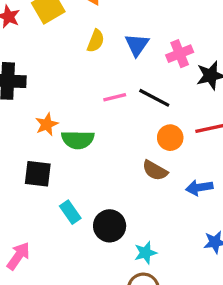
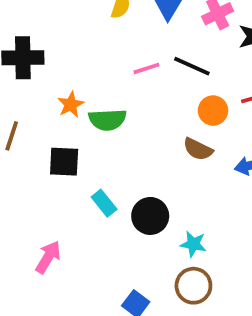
cyan star: (145, 253) -> (193, 244), turned 30

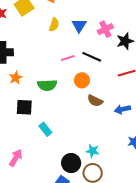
orange star: (71, 104) -> (16, 78), moved
orange circle: (213, 111) -> (82, 80), moved
black circle: (150, 216) -> (71, 163), moved

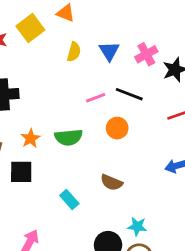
orange star: (16, 78) -> (30, 138), moved
brown semicircle: (95, 101) -> (111, 182), moved
black square: (24, 107) -> (21, 172), moved

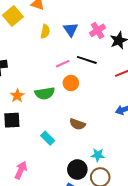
orange circle: (117, 128) -> (71, 83), moved

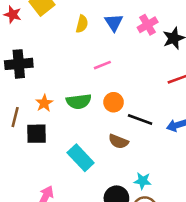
black line: (87, 60) -> (140, 119), moved
orange circle: (71, 83) -> (114, 102), moved
cyan rectangle: (48, 138) -> (81, 158), size x1.5

